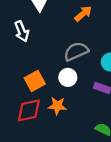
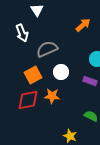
orange arrow: (83, 14) -> (83, 25), moved
gray semicircle: (76, 51) -> (47, 49), moved

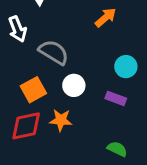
gray semicircle: (47, 49) -> (54, 52), turned 55

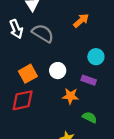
gray semicircle: (54, 52) -> (43, 33), moved
orange star: (61, 120) -> (70, 96), moved

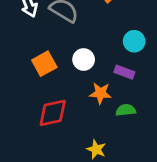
red diamond: (23, 100) -> (53, 113), moved
green semicircle: (90, 117) -> (126, 110), moved, turned -32

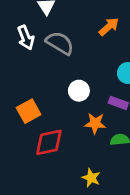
orange square: (44, 64) -> (29, 111), moved

